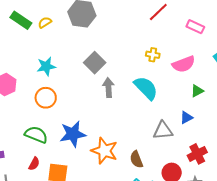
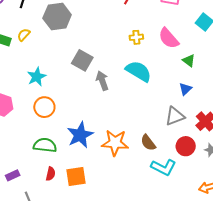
pink semicircle: (184, 64) -> (169, 38), turned 85
green triangle: (197, 91) -> (189, 61), turned -40
gray triangle: (163, 131) -> (175, 116), moved

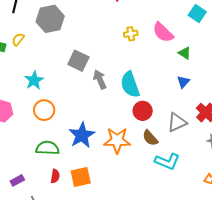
cyan semicircle: (139, 71) -> (130, 85), moved, turned -136
gray triangle: (175, 116) -> (177, 122), moved
red circle: (186, 146) -> (143, 111), moved

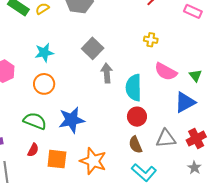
pink semicircle: (163, 32) -> (166, 72), moved, turned -35
blue triangle: (183, 82) -> (185, 102), size x1.6
orange star: (117, 140) -> (93, 161), moved

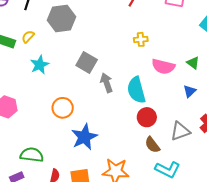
cyan star: (44, 53) -> (40, 65), moved
orange circle: (44, 84) -> (63, 108), moved
blue triangle: (185, 102) -> (190, 91), size x0.6
green semicircle: (35, 121) -> (32, 155), moved

